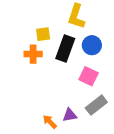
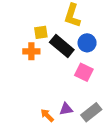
black rectangle: (65, 49) -> (62, 46), turned -70
gray rectangle: (96, 105) -> (91, 112), moved

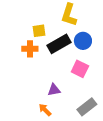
black rectangle: (62, 46) -> (59, 44), turned -70
purple triangle: (66, 109) -> (54, 90), moved

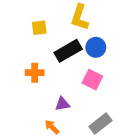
yellow square: (39, 31) -> (39, 28), moved
orange cross: (30, 49) -> (35, 73), moved

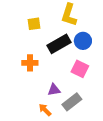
gray rectangle: (100, 123) -> (72, 102), moved

